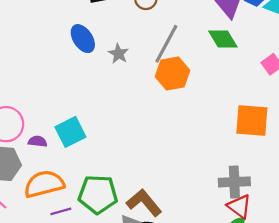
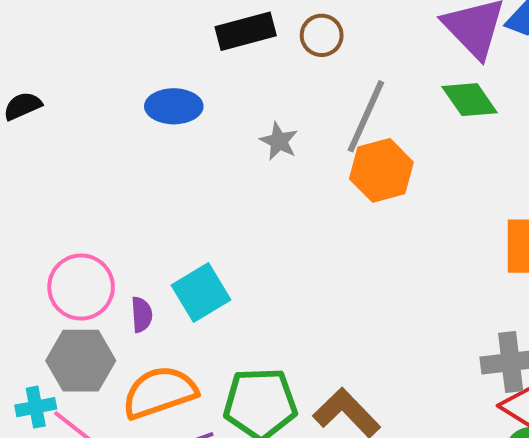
blue ellipse: (83, 39) -> (174, 106), moved, turned -52
purple semicircle: (38, 141) -> (142, 315), turned 84

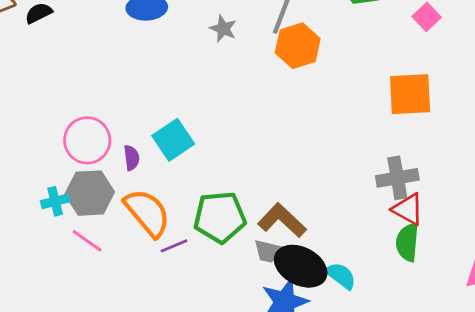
orange semicircle: (160, 392) -> (147, 213), turned 72
cyan cross: (36, 407) -> (55, 201), moved

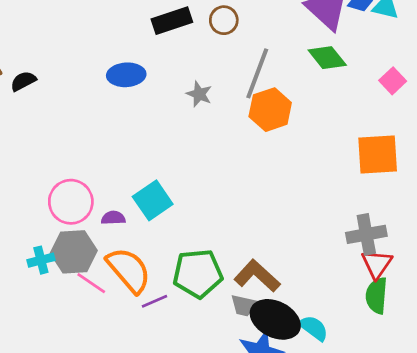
purple semicircle: (132, 158) -> (113, 218), turned -85
red triangle: (408, 209) -> (377, 264), turned 36
pink line: (87, 241) -> (91, 283), moved

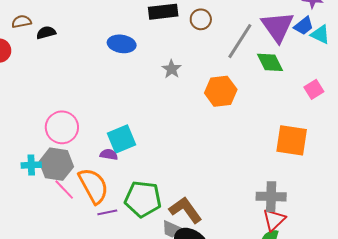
gray line: (257, 73) -> (240, 41), moved
purple semicircle: (113, 218) -> (109, 154), moved

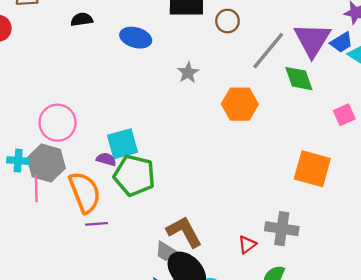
black semicircle: (46, 33) -> (82, 19), moved
pink line: (64, 190) -> (36, 189), moved, turned 35
green pentagon: (143, 199) -> (134, 175), moved
red triangle: (274, 220) -> (247, 245), moved, size x0.7

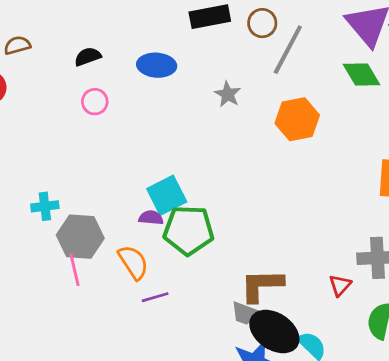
gray line: (268, 51) -> (288, 50), moved
pink circle: (58, 123) -> (95, 102), moved, size x0.6
cyan cross: (18, 161) -> (45, 206), moved
orange semicircle: (85, 192) -> (133, 262), size x0.7
brown L-shape: (184, 232) -> (262, 285), turned -51

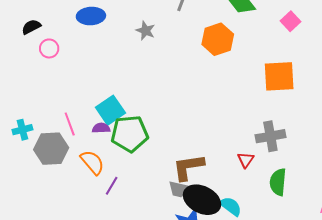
black semicircle: (88, 57) -> (31, 27), moved
orange hexagon: (297, 119) -> (218, 39), moved
pink line: (75, 270) -> (70, 124), moved
purple line: (155, 297) -> (112, 186), turned -36

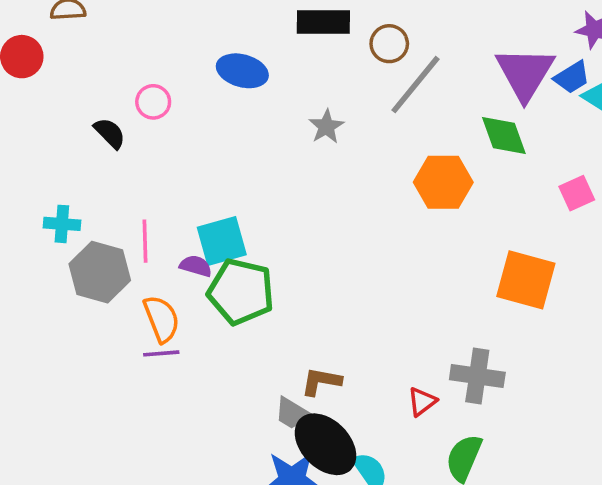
black semicircle: (31, 27) -> (110, 133), moved, turned 54
brown L-shape: (188, 167) -> (321, 381), size x0.7
purple line: (112, 186) -> (161, 353), moved, turned 36

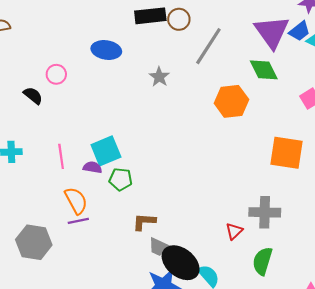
brown circle: (389, 44) -> (179, 19), moved
gray hexagon: (100, 272) -> (34, 242), moved
green pentagon: (241, 292) -> (121, 179), size x0.6
brown L-shape: (321, 381) -> (144, 222), moved

